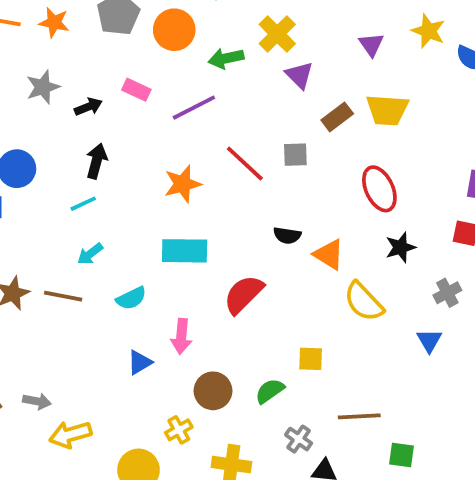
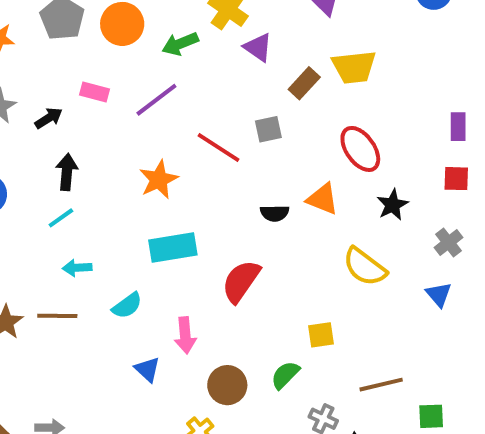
cyan arrow: (90, 254) -> (77, 268), turned 44
orange triangle: (329, 254) -> (323, 199), moved
blue triangle: (140, 362) -> (147, 369), turned -36

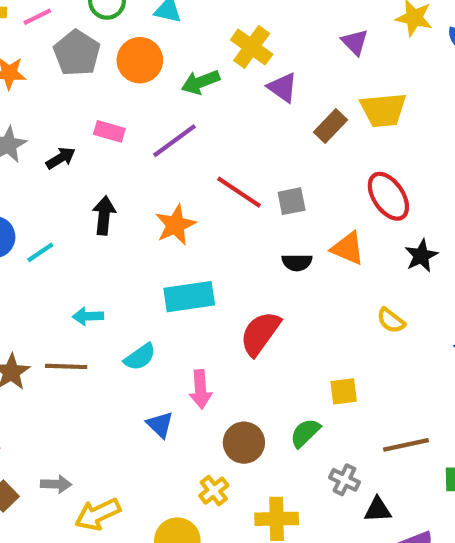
gray square: (268, 129) -> (292, 201), moved
black arrow: (67, 172) -> (104, 215), moved
cyan line: (61, 218) -> (40, 252), moved
yellow semicircle: (365, 267) -> (391, 320), size x0.6

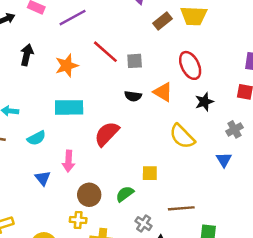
yellow semicircle: (391, 320) -> (182, 136), size x1.6
yellow cross: (214, 491) -> (78, 220), moved, turned 35

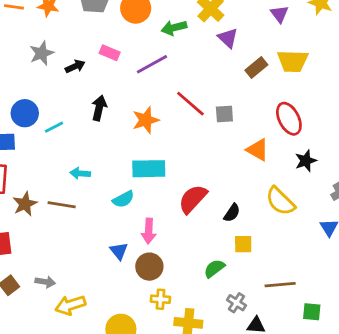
black semicircle: (133, 96) -> (232, 213), moved, turned -63
cyan semicircle: (36, 138) -> (123, 199), moved
brown circle: (89, 195) -> (149, 267), moved

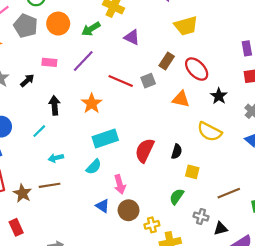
purple triangle: (228, 38) -> (132, 37), moved
brown rectangle: (256, 67) -> (167, 61), moved
cyan line: (54, 127) -> (39, 131), moved
yellow square: (243, 244) -> (192, 172), turned 32
yellow cross: (160, 299) -> (152, 225), moved

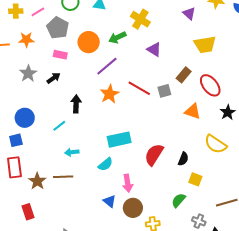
orange circle: (58, 24) -> (89, 42), moved
pink rectangle: (49, 62) -> (60, 55), moved
orange star: (92, 103) -> (110, 94), moved

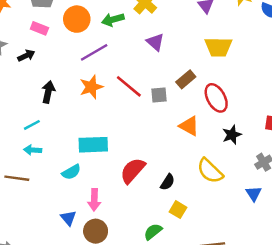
cyan line: (59, 126) -> (32, 125), moved

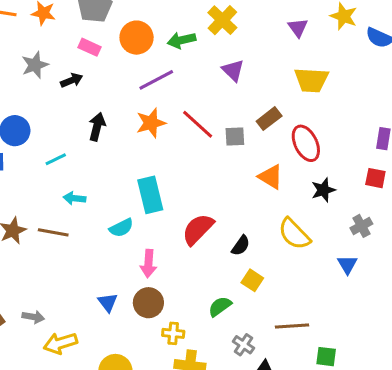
cyan line: (32, 125) -> (56, 159), moved
cyan rectangle: (93, 145) -> (150, 195), turned 76
blue triangle: (68, 218) -> (108, 302), moved

